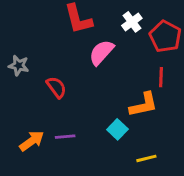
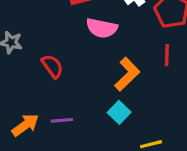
pink semicircle: (101, 52) -> (102, 28), turned -120
orange L-shape: (144, 105) -> (127, 74), moved, turned -32

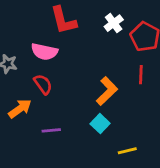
pink semicircle: (102, 28) -> (44, 52), moved
orange arrow: (25, 125) -> (20, 109), moved

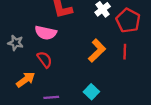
orange L-shape: (107, 91) -> (97, 51), moved

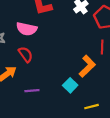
orange L-shape: (97, 51) -> (87, 66), moved

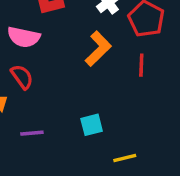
orange L-shape: (87, 66) -> (98, 49), moved
cyan square: (70, 85) -> (92, 125), turned 32

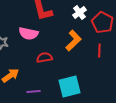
red semicircle: (22, 77) -> (44, 58), moved, turned -63
cyan square: (92, 125) -> (69, 87), size x1.6

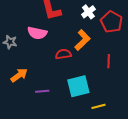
red line: (99, 51) -> (109, 61), moved
red semicircle: (44, 58) -> (63, 54), moved

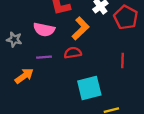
orange L-shape: (82, 40) -> (80, 28), moved
purple line: (42, 91) -> (44, 57), moved

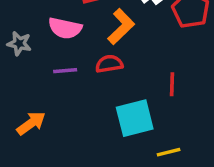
red line: (122, 60) -> (172, 84), moved
orange arrow: (24, 76) -> (31, 123), moved

